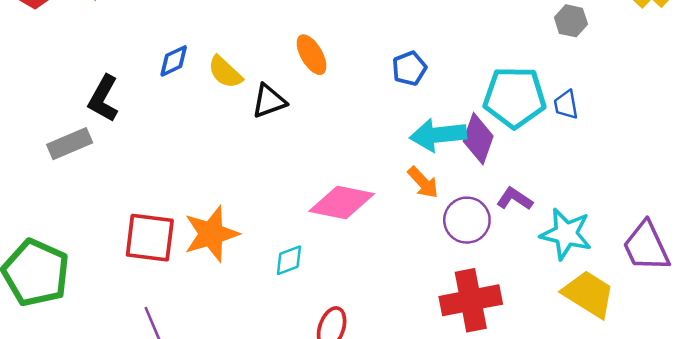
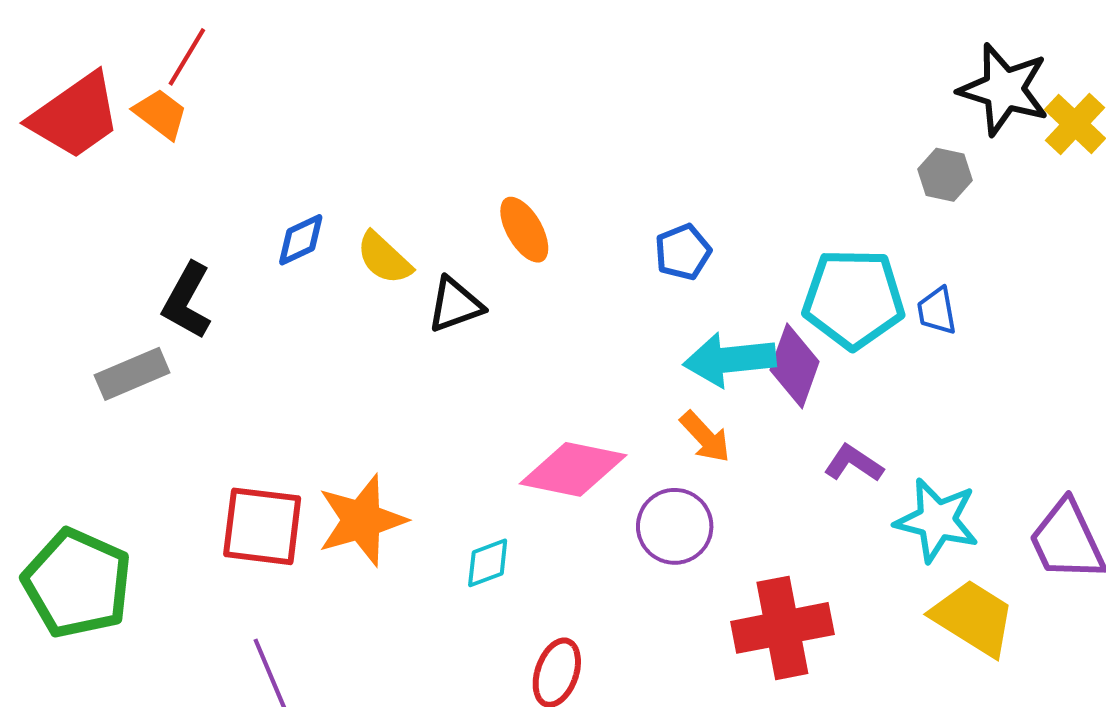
purple circle: (467, 220) -> (675, 526), moved

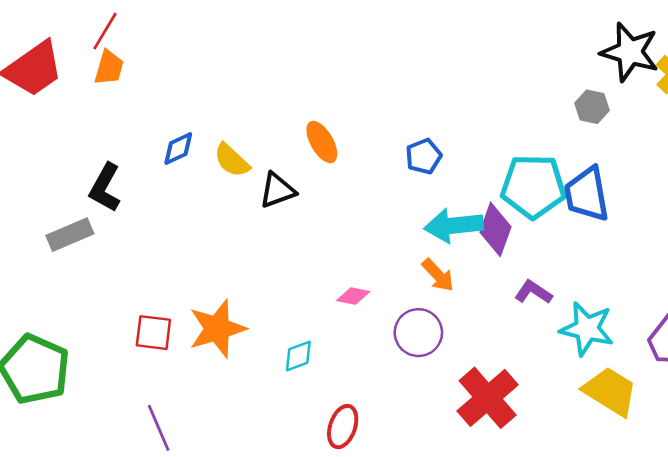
orange trapezoid: (161, 114) -> (109, 68), moved, turned 69
blue trapezoid: (937, 311) -> (587, 194), size x1.8
pink diamond: (573, 469) -> (353, 296), size x0.5
red square: (262, 526) -> (153, 333), size x0.7
red cross: (782, 628) -> (488, 398), turned -30

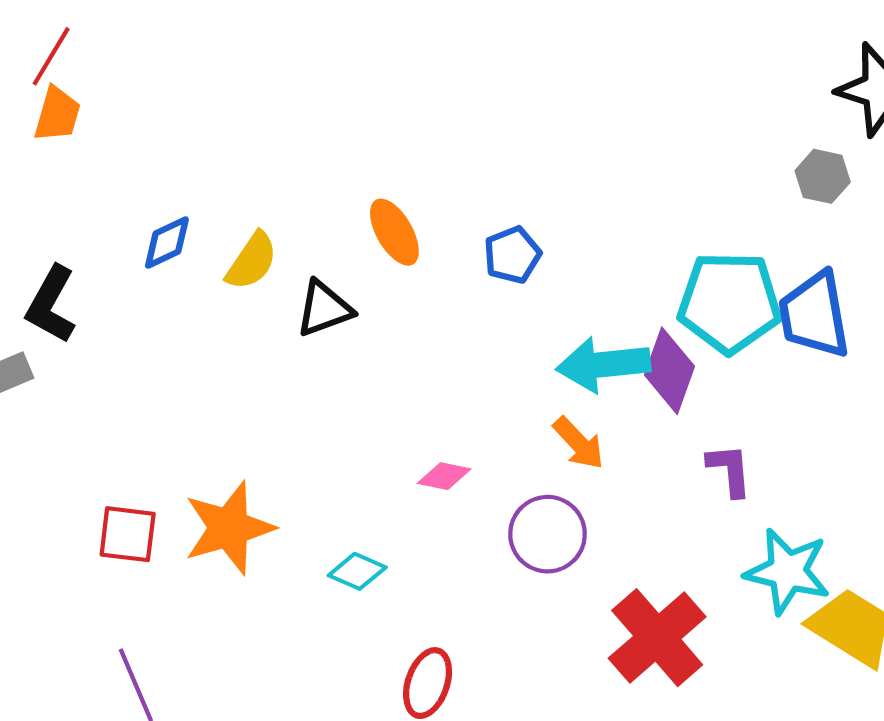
blue pentagon: (424, 156) -> (512, 255), moved
yellow semicircle: (232, 160) -> (252, 261), turned -99
purple L-shape: (533, 292) -> (730, 470), turned 51
cyan star: (587, 329) -> (787, 571), moved
cyan diamond: (298, 356) -> (357, 571), turned 44

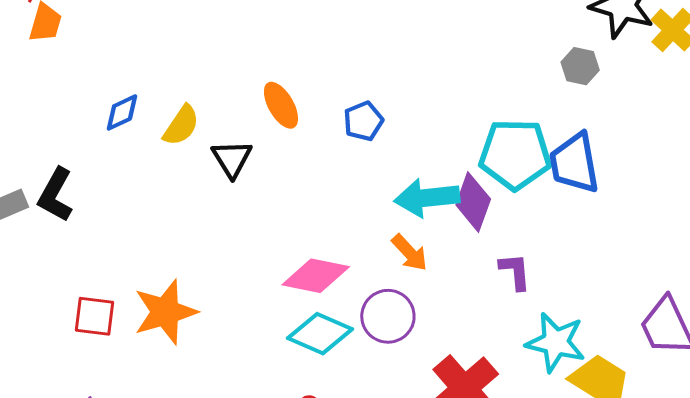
black L-shape: (51, 305) -> (55, 195), moved
black triangle: (324, 309) -> (232, 159), turned -42
pink diamond: (444, 476) -> (316, 276), size x1.8
cyan diamond: (357, 571) -> (320, 334), moved, size x1.6

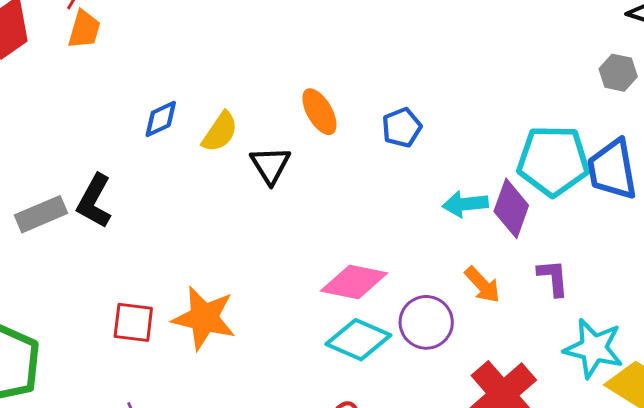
cyan arrow: (427, 198) -> (465, 204), size x0.7
orange arrow: (410, 253) -> (482, 285), moved
orange star: (165, 312) -> (204, 318), turned 30

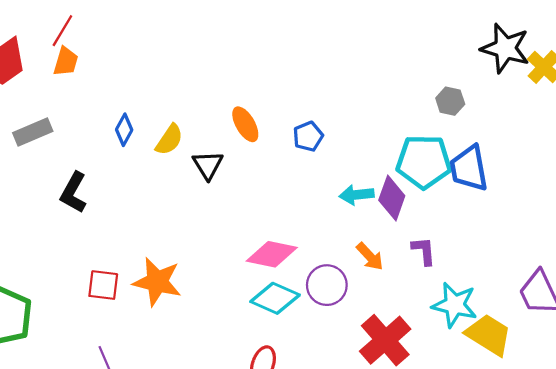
gray hexagon: (618, 73) -> (450, 101), moved
blue diamond: (161, 119) -> (124, 130), turned -36
gray rectangle: (41, 214) -> (33, 132), moved

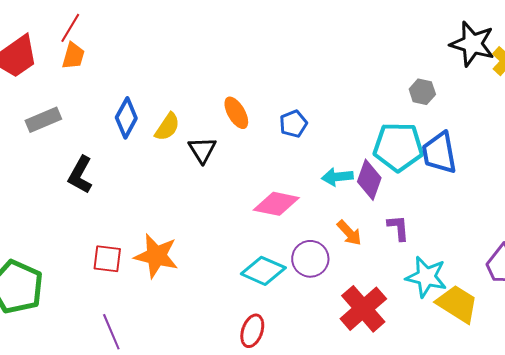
blue diamond: (124, 130) -> (126, 118), size x1.4
pink diamond: (272, 254) -> (276, 204), moved

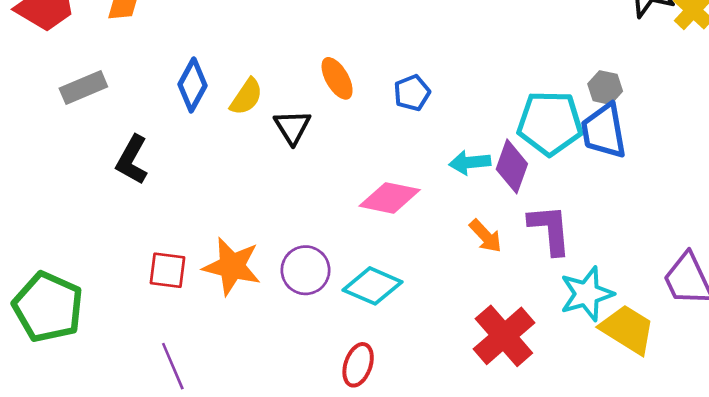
gray hexagon: (422, 92) -> (605, 88), moved
purple L-shape: (398, 228) -> (550, 229), size x1.5
purple circle: (310, 259) -> (306, 270), moved
cyan star: (426, 277) -> (587, 294), turned -30

